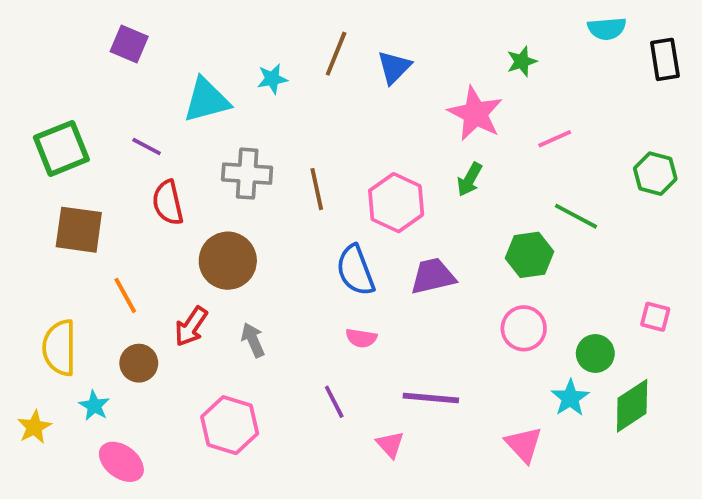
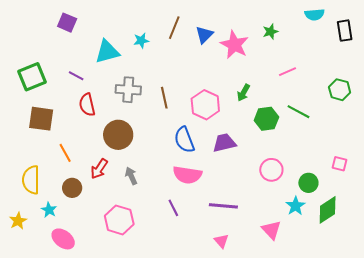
pink star: (475, 114) -> (234, 45), moved
green hexagon: (530, 255) -> (266, 119), moved
pink semicircle: (361, 338) -> (187, 175), size x1.8
pink triangle: (390, 444) -> (221, 241), moved

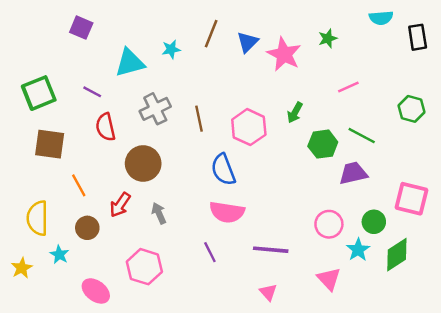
gray cross: (128, 90) -> (155, 109), turned -30
purple trapezoid: (224, 143) -> (353, 173), moved
pink square: (340, 164) -> (411, 199), size x1.8
pink circle: (271, 170) -> (329, 224), moved
pink ellipse: (63, 239) -> (96, 291), moved

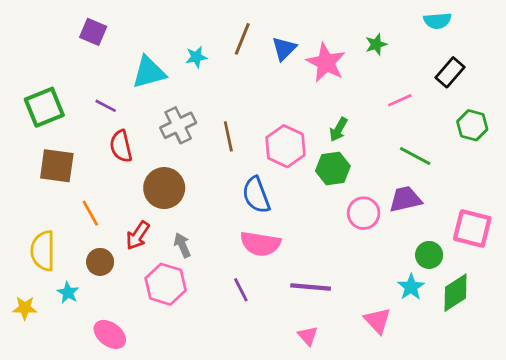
black rectangle: (418, 37) -> (450, 72), moved, turned 50
green hexagon: (323, 144) -> (333, 169), moved
pink circle: (329, 224) -> (364, 213), moved
pink hexagon: (144, 267) -> (166, 284), moved
yellow star: (22, 268) -> (25, 308), turned 30

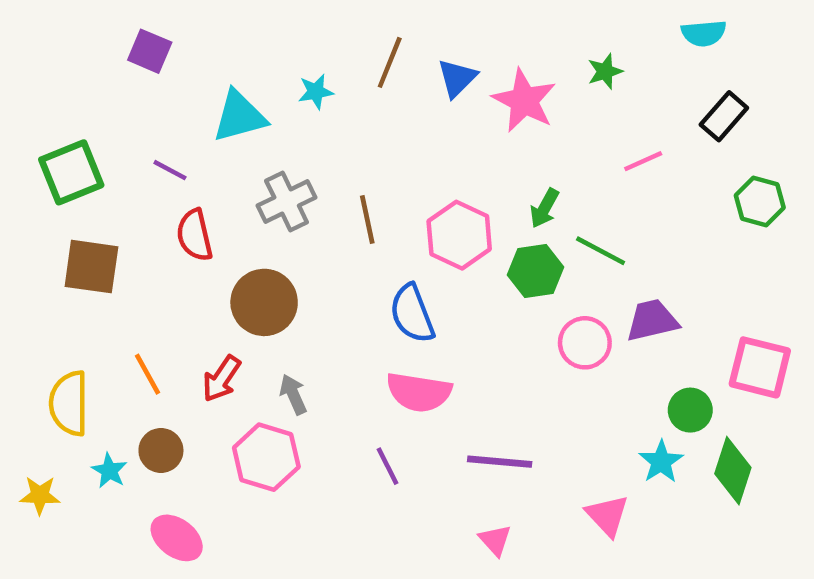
green line: (415, 156) -> (601, 251), moved
orange line: (90, 213) -> (147, 374), moved
brown circle: (100, 262) -> (161, 450), moved
green diamond: (456, 293) -> (733, 471), turned -39

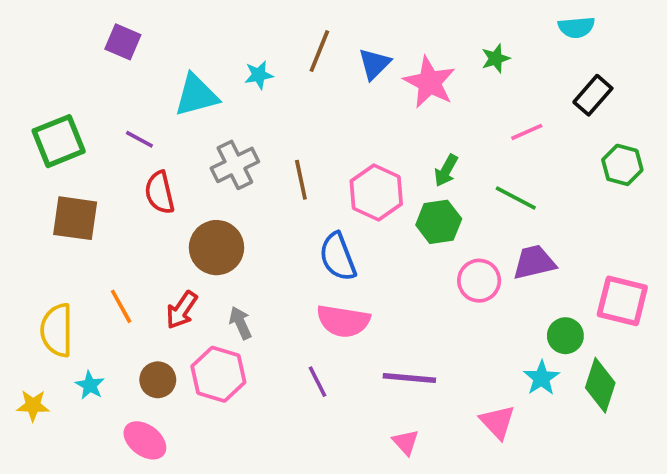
green line: (601, 251) -> (516, 198), moved
brown circle: (161, 450) -> (158, 380), moved

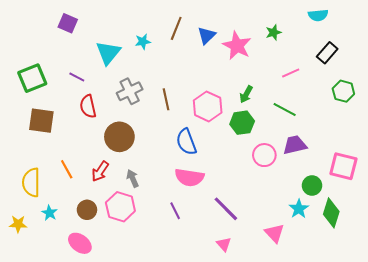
cyan triangle: (196, 95) -> (108, 53), turned -36
purple line: (409, 378) -> (226, 209), turned 40

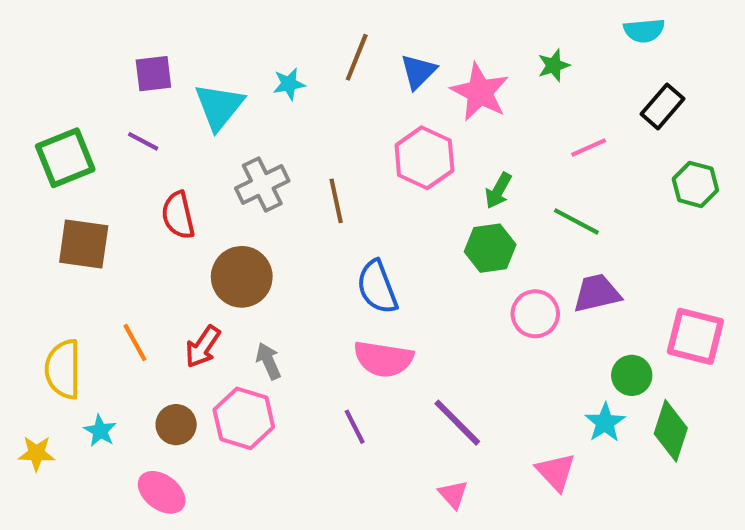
purple square: (68, 23) -> (153, 74), moved, turned -30
purple line: (77, 77) -> (143, 141), moved
pink hexagon: (208, 106) -> (424, 158), moved

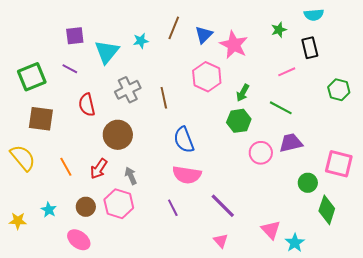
green star: (554, 65) -> (279, 30), moved
black rectangle: (663, 106) -> (310, 48), moved, turned -55
yellow semicircle: (63, 369) -> (23, 158), moved, turned 140
cyan star: (605, 423) -> (295, 243), moved

